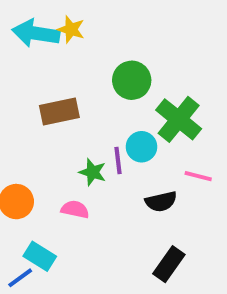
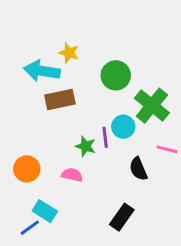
yellow star: (71, 29) -> (69, 53), moved
cyan arrow: (36, 33) -> (42, 71), moved
black semicircle: (161, 202) -> (138, 169), turned 80
black rectangle: (169, 264) -> (122, 217), moved

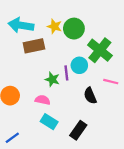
yellow star: (69, 53) -> (54, 26), moved
cyan rectangle: (45, 211) -> (49, 122), moved

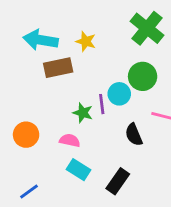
green circle: (74, 29) -> (143, 76), moved
green cross: (100, 50) -> (147, 28), moved

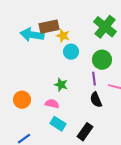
brown rectangle: (58, 68) -> (49, 27), moved
cyan circle: (119, 94) -> (71, 52), moved
purple line: (102, 104) -> (94, 79), moved

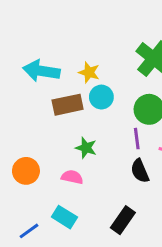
brown rectangle: (49, 27) -> (68, 105), moved
cyan rectangle: (58, 124) -> (64, 217), moved

